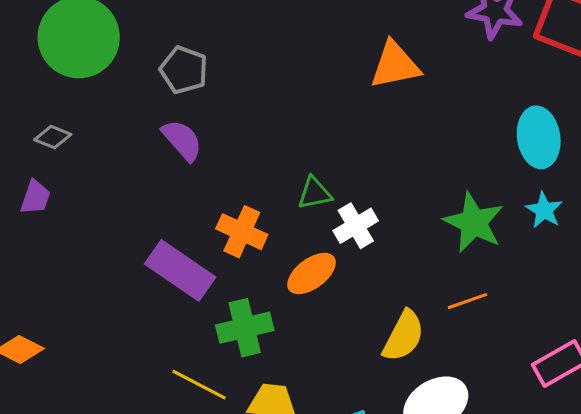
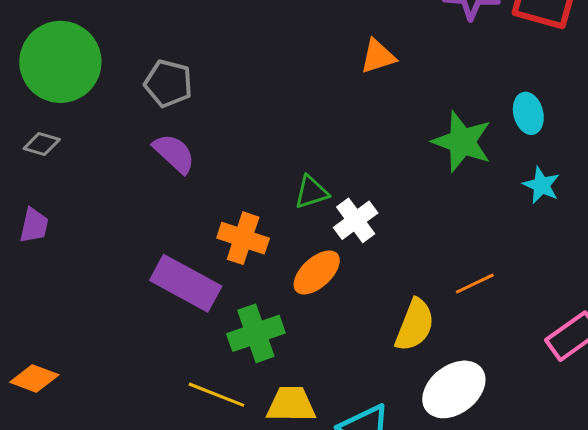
orange triangle: (395, 65) -> (378, 56), size x0.7
gray diamond: (53, 137) -> (42, 144), moved
cyan ellipse: (539, 137) -> (528, 113), size x0.7
green star: (474, 223) -> (462, 142), moved

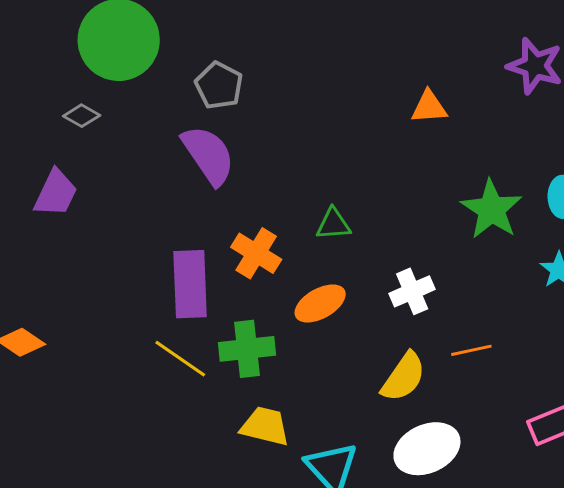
purple semicircle: (174, 153) -> (208, 155), size x1.4
white cross: (356, 220) -> (412, 291), moved
purple trapezoid: (34, 225) -> (56, 193), size x1.4
purple rectangle: (186, 283) -> (190, 284), turned 46
yellow line: (216, 395) -> (180, 359), moved

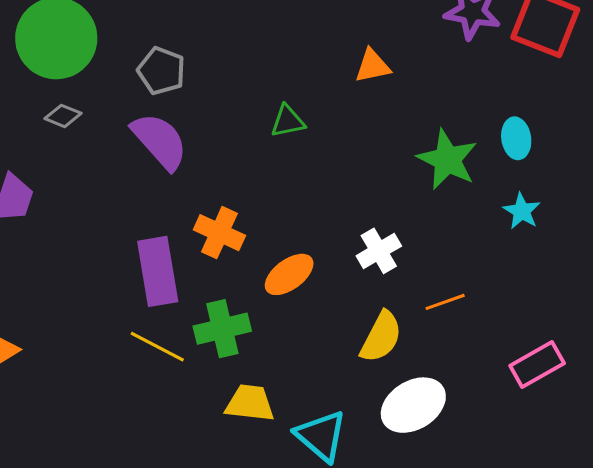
gray diamond: (82, 116) -> (63, 116), moved
green triangle: (333, 224) -> (288, 121), moved

